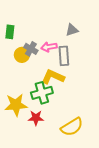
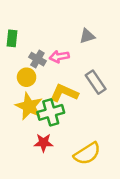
yellow circle: (22, 55) -> (27, 77), moved
gray rectangle: (64, 56) -> (96, 82), moved, turned -30
yellow star: (16, 105) -> (29, 106), moved, turned 30

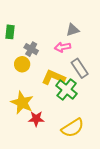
pink arrow: (59, 57) -> (63, 47), moved
yellow star: (29, 106) -> (22, 103), moved
green cross: (51, 112) -> (67, 90), moved, turned -35

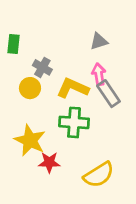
pink arrow: (63, 47) -> (99, 74), moved, turned 91
yellow L-shape: (53, 77) -> (73, 88), moved
green cross: (67, 90) -> (74, 122), moved, turned -35

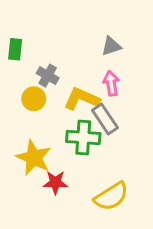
gray rectangle: (108, 94) -> (105, 119), moved

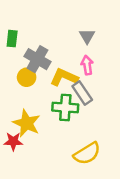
gray triangle: (111, 46) -> (87, 36), turned -42
gray cross: (48, 76) -> (37, 59), size x1.5
red star: (55, 182) -> (13, 141), moved

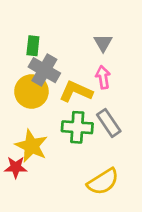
green rectangle: (12, 39) -> (33, 46), moved
yellow circle: (27, 77) -> (31, 92), size x1.5
gray rectangle: (82, 93) -> (109, 123), moved

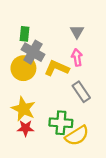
green cross: (77, 127) -> (61, 123), moved
red star: (16, 167) -> (26, 128), moved

